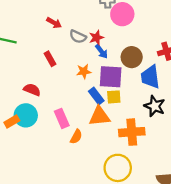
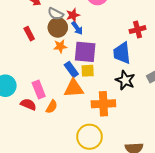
brown circle: (132, 57) -> (58, 27), moved
red semicircle: (32, 90) -> (28, 104), moved

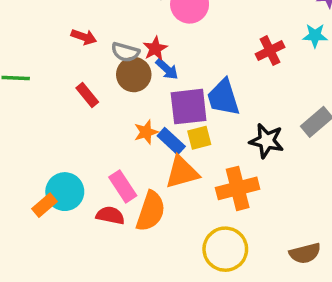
orange star: (60, 46) -> (146, 132), moved
blue trapezoid: (122, 53) -> (223, 97), moved
orange semicircle: (52, 107) -> (151, 211), size x1.6

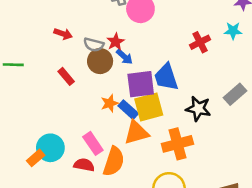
yellow square: (199, 138) -> (149, 107), size x1.6

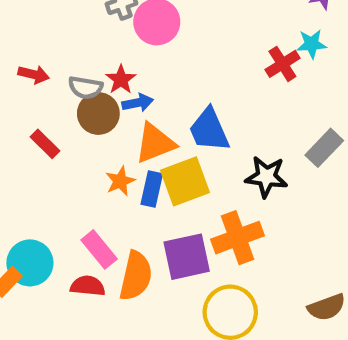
red cross: (200, 42) -> (282, 64), moved
blue arrow: (124, 57) -> (138, 103), turned -48
purple square: (141, 84) -> (187, 257), moved
blue rectangle: (128, 110) -> (152, 189), turned 66
orange triangle: (136, 133) -> (155, 143), moved

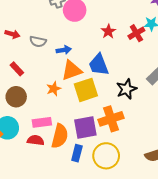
red star: (121, 80) -> (108, 31), moved
brown circle: (98, 113) -> (16, 97), moved
black star: (266, 177) -> (126, 89), turned -30
blue rectangle: (152, 189) -> (77, 153), moved
pink rectangle: (99, 249) -> (42, 122), turned -60

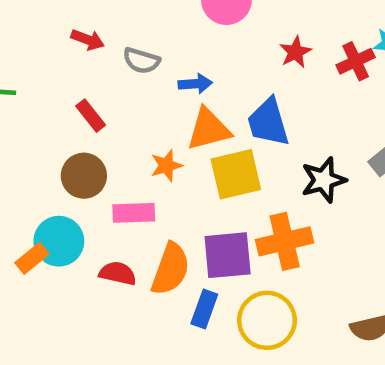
pink rectangle: (42, 122) -> (134, 213), moved

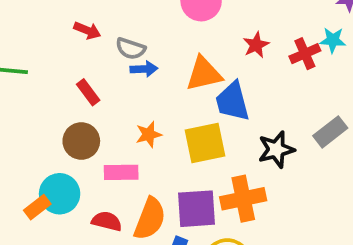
blue arrow: (195, 84) -> (144, 69), moved
orange triangle: (209, 129) -> (204, 74), moved

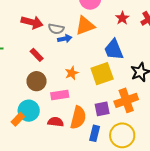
red arrow: (87, 30) -> (32, 22), size x1.5
orange triangle: (204, 74) -> (85, 26), moved
purple square: (196, 209) -> (102, 109), size x0.7

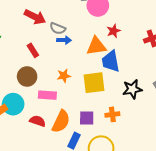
red star: (122, 18) -> (114, 31), moved
orange triangle: (85, 26) -> (96, 46), moved
orange cross: (126, 100) -> (112, 114), size x0.6

